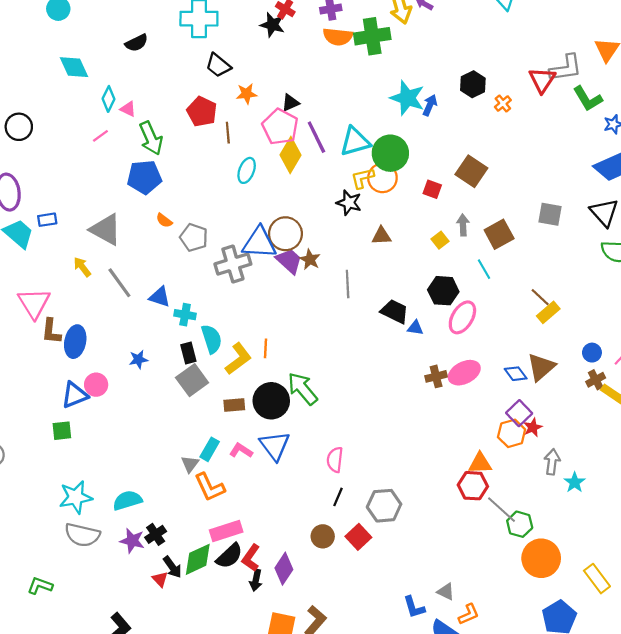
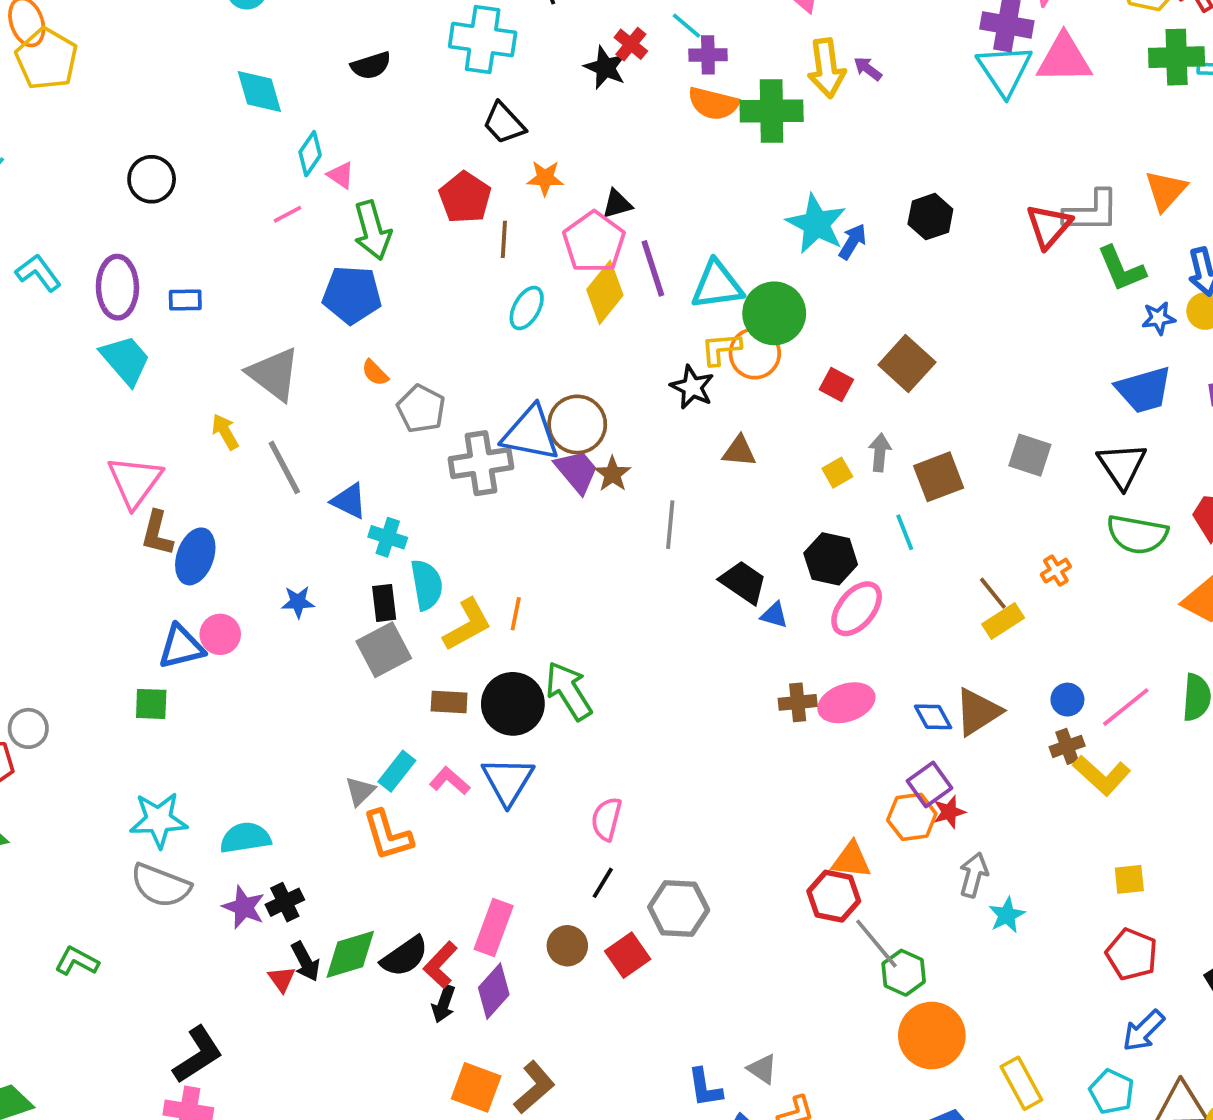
orange cross: (503, 103) -> (1056, 571), moved
blue rectangle: (47, 220) -> (185, 300), moved
pink rectangle: (226, 531) -> (494, 927), moved, turned -60

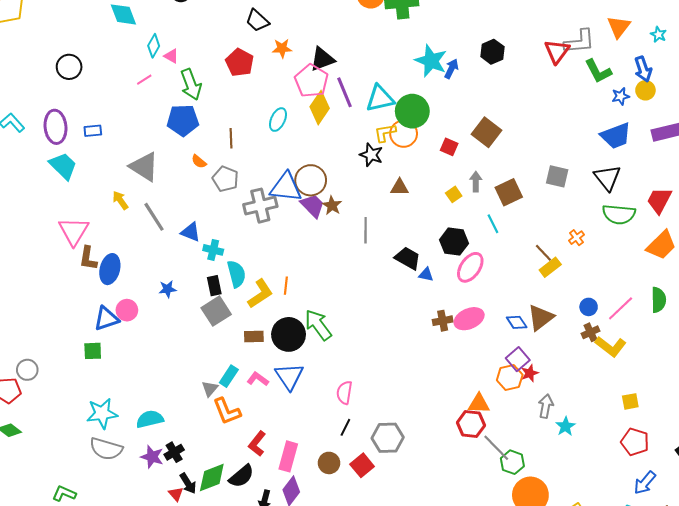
black triangle: (617, 204) -> (322, 59), size x1.5
brown line: (504, 239) -> (231, 138), moved
red L-shape: (440, 965) -> (257, 444), moved

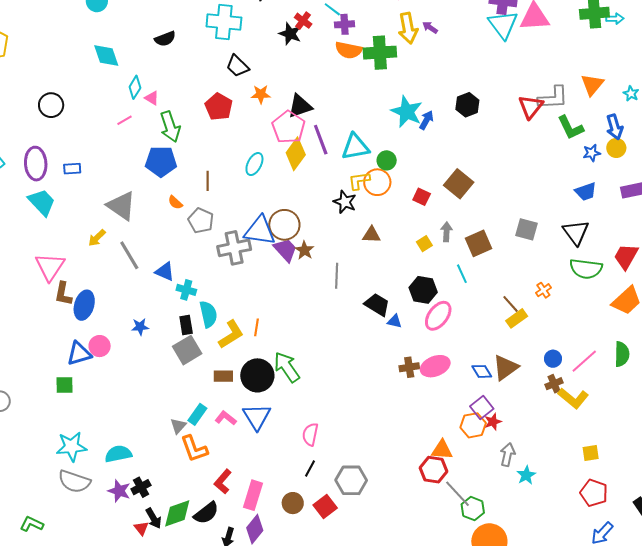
green circle: (412, 111) -> (387, 160), size x0.6
blue trapezoid: (616, 136) -> (586, 192), size x0.7
yellow arrow: (120, 200) -> (97, 238), turned -102

